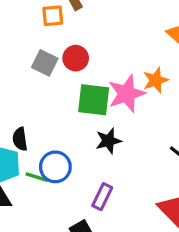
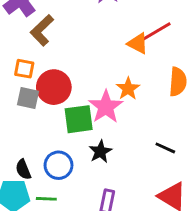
orange square: (53, 16) -> (24, 69), moved, turned 30
red circle: (76, 58) -> (54, 87), size x1.5
blue circle: (55, 167) -> (58, 165), moved

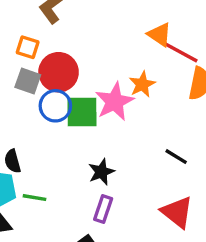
red line: (156, 32) -> (181, 52), moved, turned 52
black star: (100, 152) -> (101, 172), moved
blue circle: (58, 165) -> (55, 106), moved

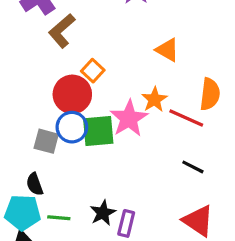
orange square: (28, 47) -> (93, 71), moved, turned 30
red line: (181, 52) -> (186, 118), moved
gray square: (28, 81) -> (46, 141), moved
black star: (101, 172) -> (103, 213), moved

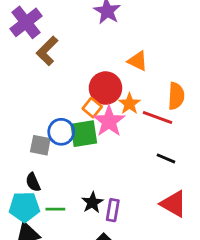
orange square: (93, 71) -> (92, 108), moved
red circle: (72, 94) -> (105, 88), moved

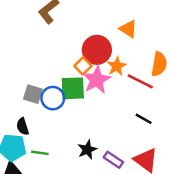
blue circle: (61, 132) -> (53, 98), moved
black star: (92, 203) -> (87, 150), moved
purple rectangle: (113, 210) -> (113, 160), moved, turned -72

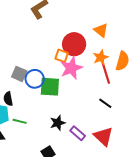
orange square: (83, 66) -> (62, 56), turned -32
orange star: (117, 66) -> (101, 57), moved
red line: (140, 81) -> (106, 73), turned 40
green square: (73, 88) -> (50, 87), moved

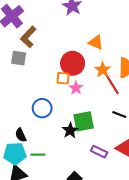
pink star: (71, 68) -> (76, 88), size x0.6
gray square: (19, 74) -> (19, 58), moved
green square: (50, 87) -> (84, 121), moved
black star: (58, 123) -> (70, 130), moved

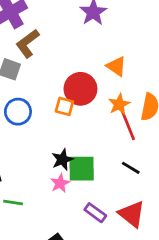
pink star: (76, 88) -> (60, 183), moved
blue circle: (42, 108) -> (18, 112), moved
black star: (70, 130) -> (62, 160), moved

